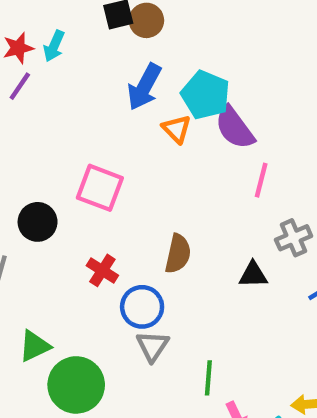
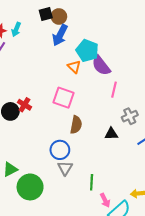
blue arrow: (144, 87) -> (60, 35), moved
pink square: (100, 188) -> (64, 98), moved
red cross: (102, 270) -> (24, 105), moved

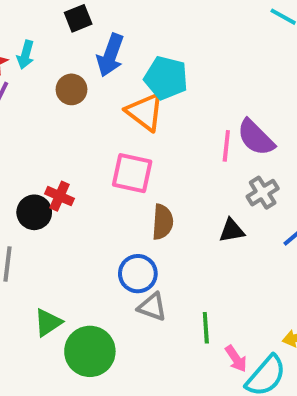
brown circle: (59, 16) -> (72, 89), moved
purple semicircle: (101, 66) -> (256, 137), moved
orange triangle: (74, 67) -> (145, 112), size x1.5
gray triangle: (65, 168) -> (152, 307), turned -35

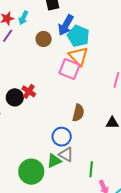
cyan pentagon: (166, 78) -> (78, 36), moved
pink square: (132, 173) -> (69, 69), moved
green triangle: (48, 323) -> (54, 161), moved

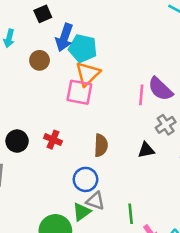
orange triangle: (78, 56) -> (88, 74), turned 40
red cross: (29, 91) -> (53, 140), moved

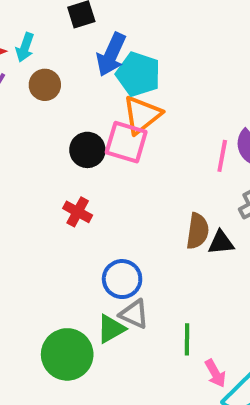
brown circle: (40, 60) -> (45, 85), moved
black circle: (17, 141) -> (87, 150), moved
brown semicircle: (101, 145) -> (198, 231), moved

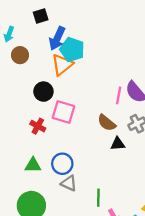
orange triangle: (142, 115) -> (62, 65), moved
pink square: (126, 142) -> (63, 112), moved
brown semicircle: (198, 231) -> (107, 123), moved, turned 120
green triangle: (111, 329) -> (33, 165), moved, turned 30

